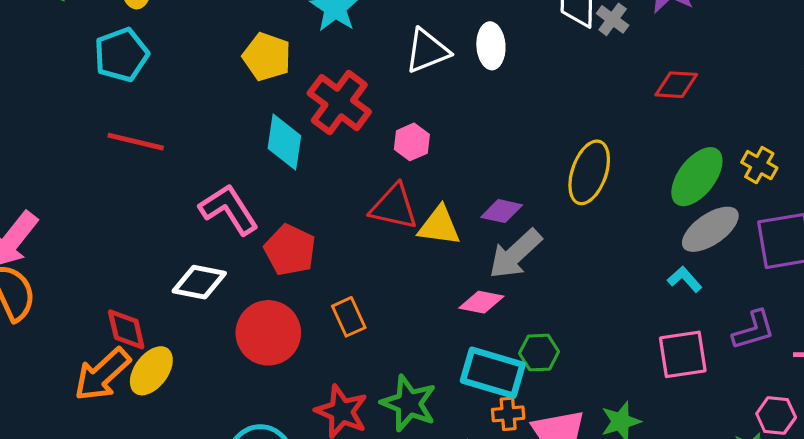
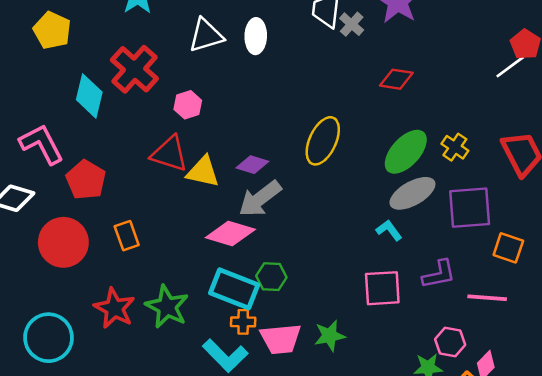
yellow pentagon: (267, 57) -> (52, 30), moved
pink diamond: (481, 302) -> (230, 234), size x1.4

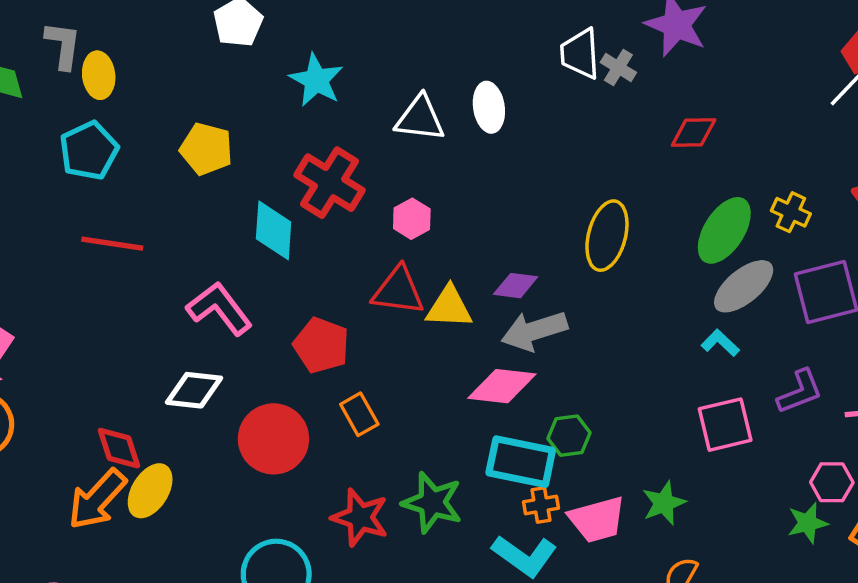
white triangle: (206, 35) -> (420, 118), turned 33
red pentagon: (86, 180) -> (321, 345), moved
gray arrow: (260, 199) -> (534, 331), turned 30

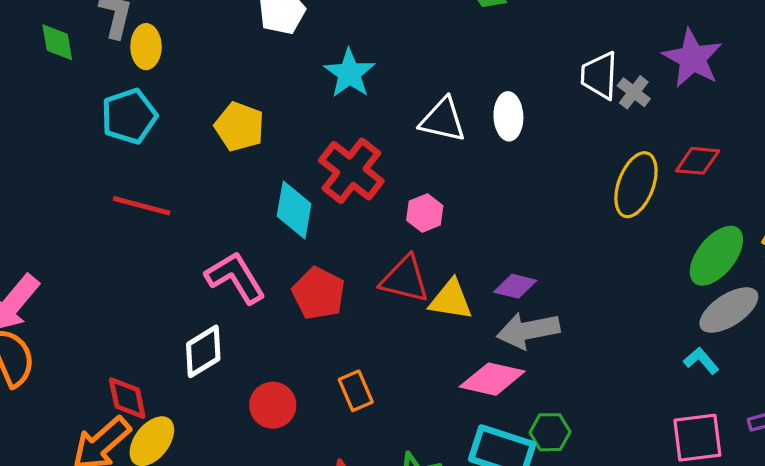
yellow ellipse: (607, 236) -> (636, 185), moved
red pentagon: (321, 345) -> (319, 293), moved
white diamond: (194, 390) -> (203, 351), turned -44
red circle: (273, 439) -> (273, 405), size x0.7

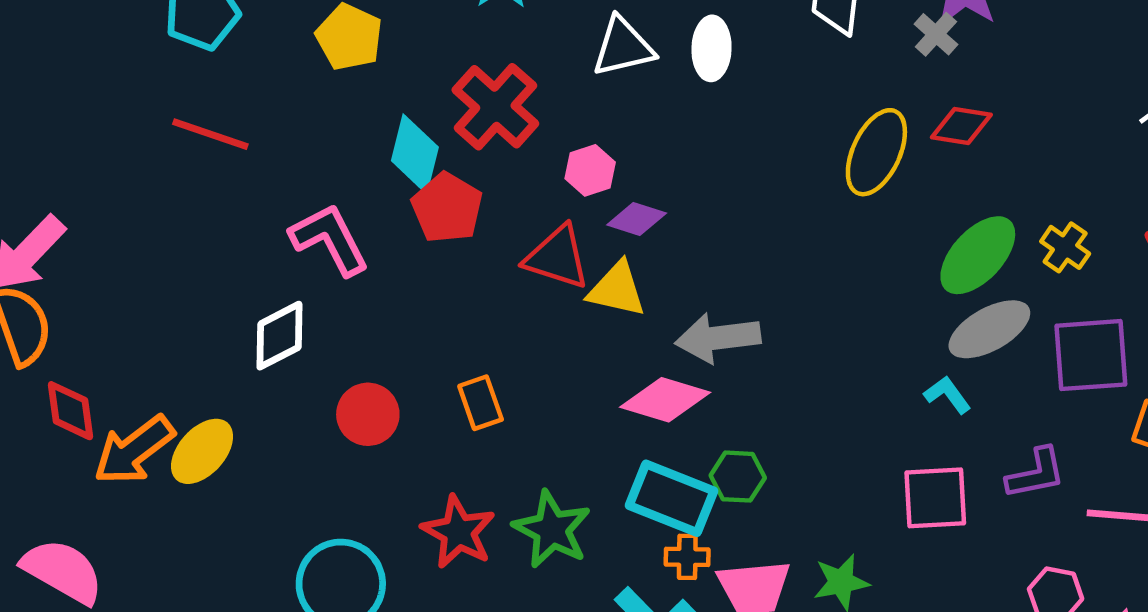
gray cross: (634, 92) -> (936, 34), moved
white triangle: (443, 120) -> (623, 47), turned -30
purple diamond: (515, 286) -> (637, 219), moved
red pentagon: (319, 293) -> (447, 208), moved
red diamond: (127, 398) -> (71, 411), moved

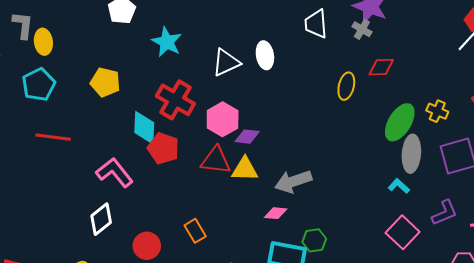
yellow ellipse: (876, 152) -> (346, 86), size x0.7
pink hexagon: (590, 170) -> (223, 119), size x1.5
gray ellipse: (989, 329) -> (411, 154), turned -45
pink diamond: (665, 400) -> (276, 213), size x0.6
pink square: (935, 498) -> (403, 232), turned -32

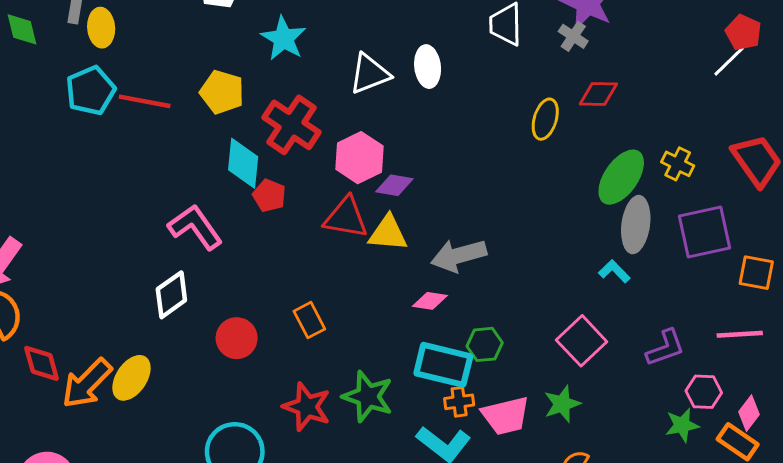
yellow pentagon: (105, 82) -> (222, 92), moved
red line: (53, 137) -> (145, 101), moved
red pentagon: (163, 148) -> (269, 196), size x0.7
purple L-shape: (444, 213) -> (665, 348), moved
pink square: (403, 232) -> (582, 341), moved

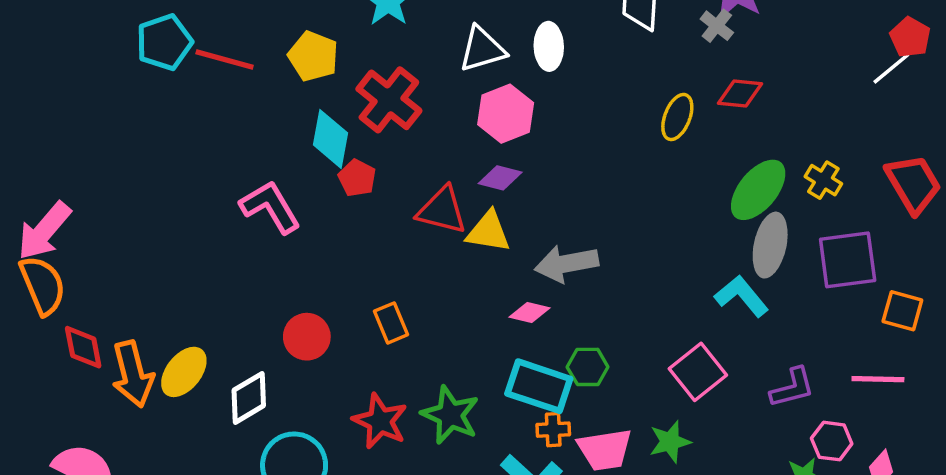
pink hexagon: (359, 158) -> (506, 114), moved
cyan L-shape: (614, 271) -> (742, 296), size x1.5
white diamond: (171, 295) -> (249, 398), moved
orange arrow: (87, 383) -> (133, 374), turned -64

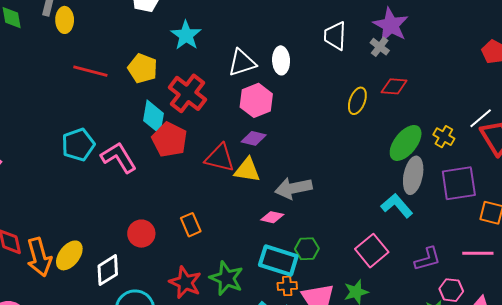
cyan pentagon: (164, 42) -> (78, 145), moved
white line: (891, 68) -> (481, 118), moved
red pentagon: (357, 178) -> (169, 140), size x1.6

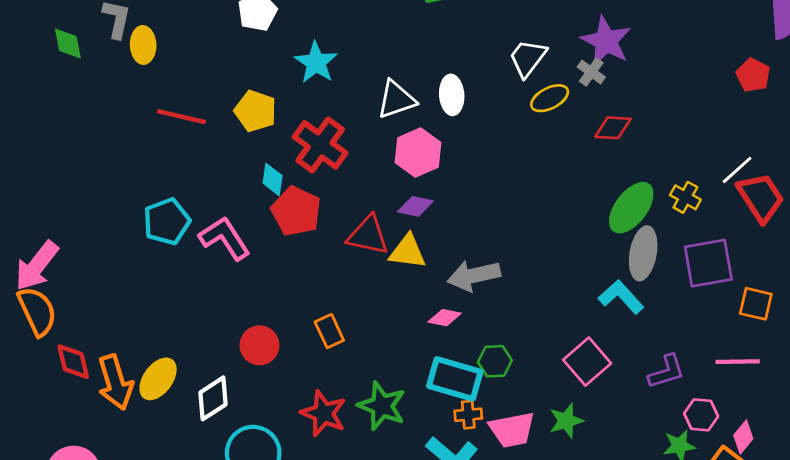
white trapezoid: (335, 36) -> (528, 58), turned 36
yellow ellipse: (357, 101) -> (550, 98), moved, turned 44
cyan diamond: (153, 117) -> (273, 179), size x0.7

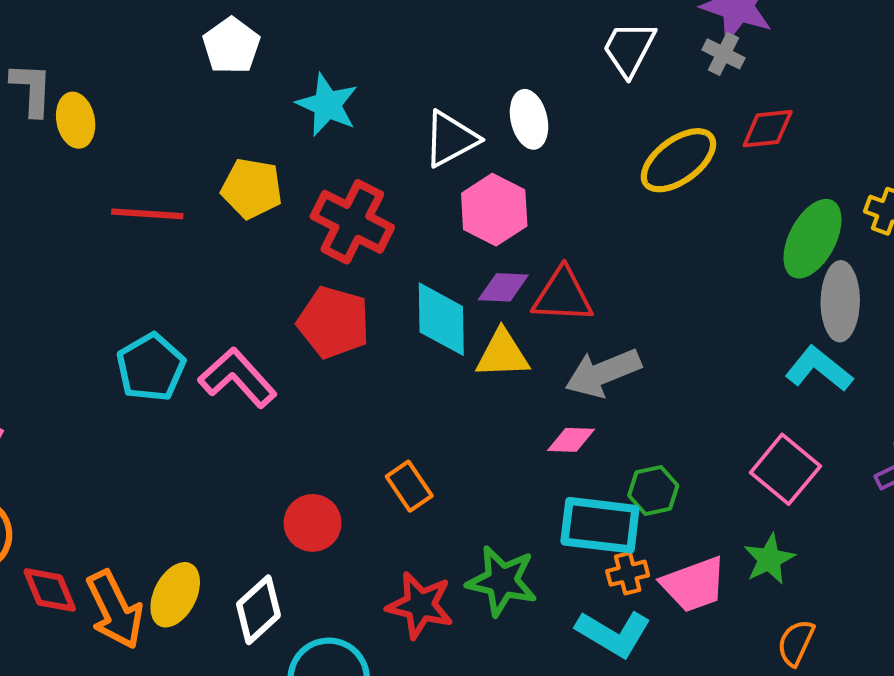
yellow ellipse: (550, 98) -> (678, 160), moved, size x1.4
cyan diamond: (273, 179) -> (441, 319), moved, size x1.6
red triangle: (368, 235) -> (563, 295), moved

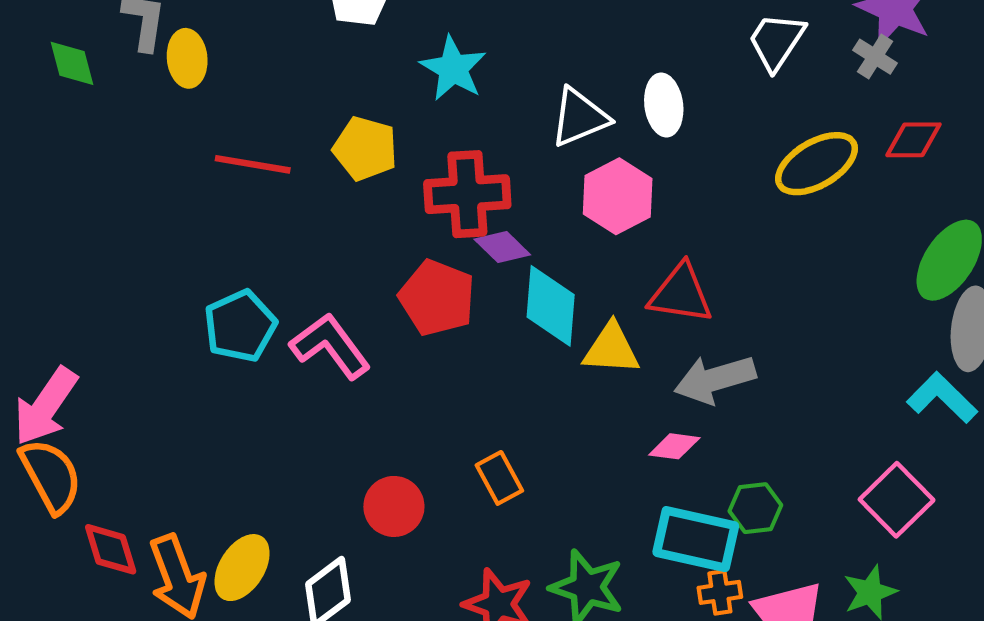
red cross: (352, 222) -> (467, 194), turned -36
purple diamond: (503, 287) -> (502, 247), moved, turned 36

